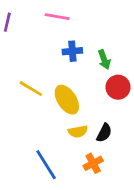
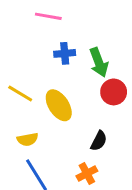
green arrow: (104, 60) -> (99, 62), size x1.4
yellow semicircle: (78, 131) -> (28, 139), moved

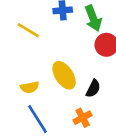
yellow line: (20, 93) -> (28, 30), moved
yellow ellipse: (59, 105) -> (64, 75), moved

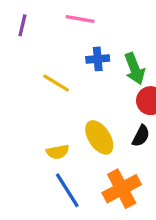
black semicircle: (93, 89) -> (141, 136), moved
orange cross: (83, 118) -> (122, 189), size x1.6

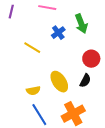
blue cross: (98, 59) -> (58, 33), turned -32
green arrow: (135, 69) -> (81, 24), moved

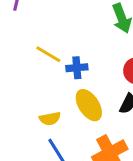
blue cross: (58, 33) -> (77, 68), moved, turned 32

